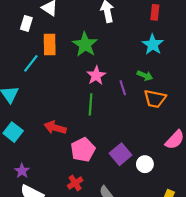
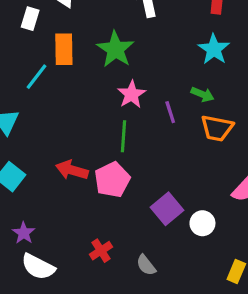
pink pentagon: (83, 150) -> (112, 180), moved

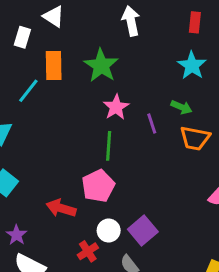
red arrow: (72, 170) -> (61, 208), moved
purple square: (167, 209) -> (143, 231), moved
white circle: (202, 223) -> (109, 231), moved

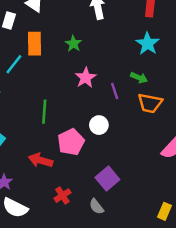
green star: (101, 66) -> (73, 44), size x0.6
green line: (109, 146) -> (44, 112), moved
white circle: (109, 231) -> (99, 125), moved

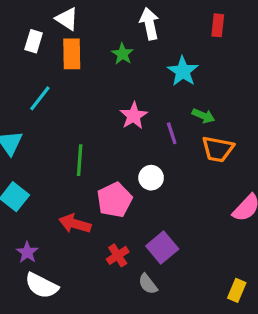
orange rectangle: (35, 44) -> (72, 54), moved
green star: (73, 44) -> (122, 54), moved
cyan star: (148, 44) -> (183, 71), moved
red cross: (62, 196) -> (118, 255), moved

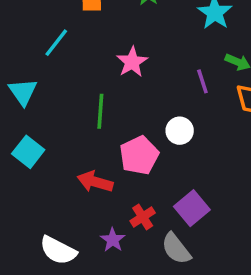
pink star: (134, 116) -> (132, 62), moved
purple star: (27, 252) -> (113, 240), moved
gray semicircle: (148, 284) -> (176, 249), size x1.4

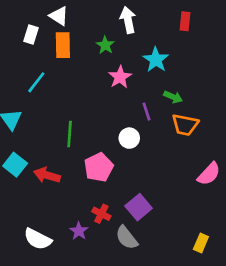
pink star: (132, 62) -> (120, 77), moved
white circle: (180, 131) -> (129, 138), moved
red arrow: (95, 182) -> (47, 175), moved
red cross: (143, 217) -> (101, 214), turned -30

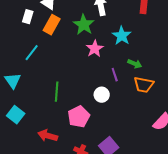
orange rectangle: (63, 45) -> (52, 25), turned 30
green star: (105, 45) -> (84, 25), size x1.5
red arrow: (47, 175) -> (48, 136), moved

